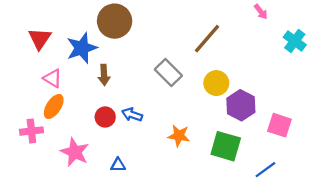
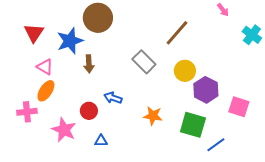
red circle: (105, 117) -> (89, 111), moved
blue line: (265, 170) -> (216, 145), moved

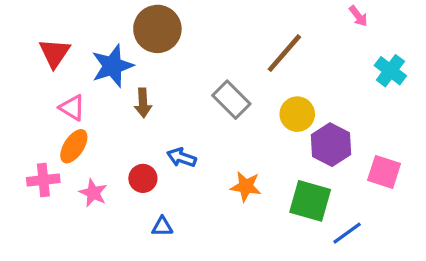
cyan cross: (252, 35) -> (390, 71), moved
pink star: (64, 130) -> (93, 193), moved, size x0.7

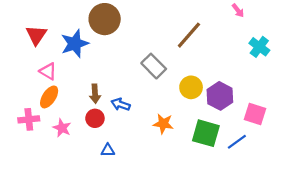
brown arrow: (143, 103) -> (95, 94), moved
yellow circle: (297, 114) -> (191, 87), moved
blue line: (347, 233) -> (237, 142), moved

